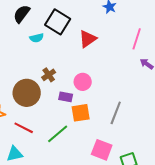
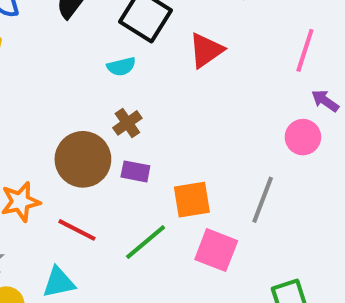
cyan semicircle: (37, 38) -> (121, 66), moved
pink circle: (83, 82) -> (303, 137), moved
purple rectangle: (66, 97) -> (135, 171), moved
pink square: (102, 150) -> (216, 250), moved

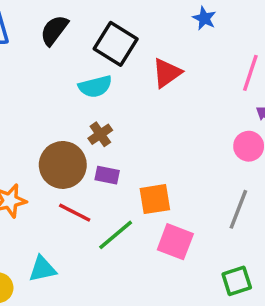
cyan semicircle: (121, 66) -> (95, 87), size x1.4
gray line: (263, 200) -> (238, 209), moved
red line: (77, 230) -> (75, 213), moved

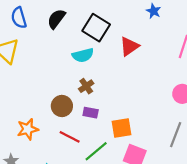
brown circle: (63, 165) -> (62, 106), size x0.7

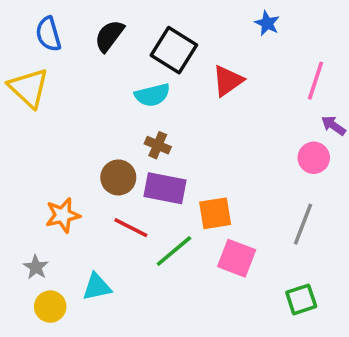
brown cross: (86, 86) -> (158, 145), turned -32
purple rectangle: (91, 113) -> (165, 188), size x1.6

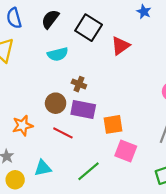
cyan semicircle: (152, 95) -> (58, 54), moved
green line: (174, 251) -> (89, 171), moved

